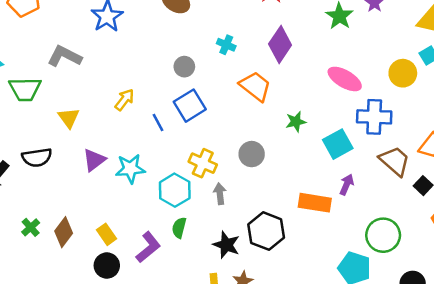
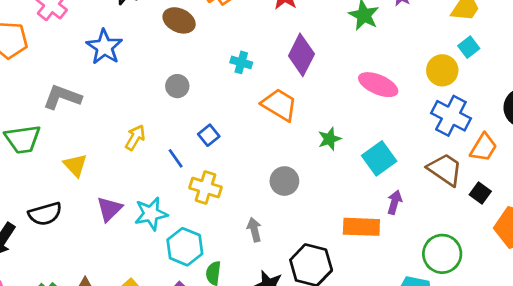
gray circle: (184, 67) -> (177, 86), moved
blue square: (190, 106) -> (209, 135), size x0.6
blue cross: (374, 117) -> (451, 116), moved, turned 32
yellow cross: (203, 163) -> (205, 187), moved
cyan hexagon: (175, 190) -> (185, 247), moved

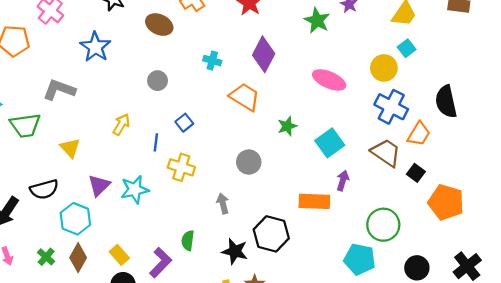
blue line: (176, 158) -> (156, 142), turned 42
cyan hexagon: (185, 247) -> (75, 219), moved

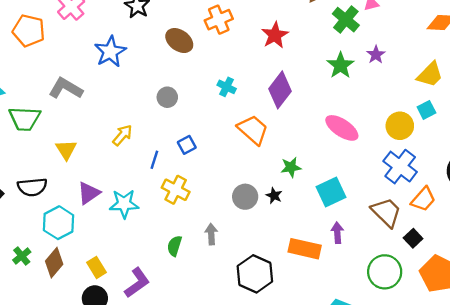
purple arrow: (343, 180) -> (337, 233), turned -30
green circle: (383, 225) -> (385, 272), moved
green semicircle: (188, 240) -> (174, 246), moved
black star: (235, 251) -> (274, 196), moved, size x0.6

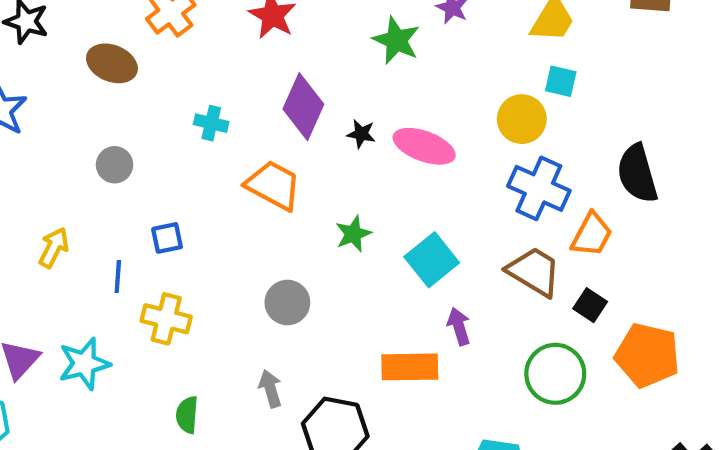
cyan square: (426, 110) -> (561, 81), turned -36
blue square: (187, 145) -> (167, 238), turned 30
black star: (274, 196) -> (361, 134), moved
gray arrow: (211, 234) -> (270, 389), moved

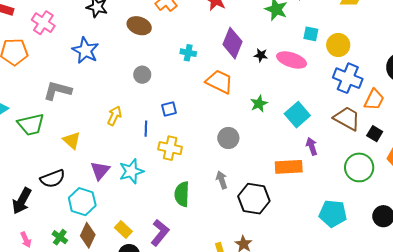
cyan square: (561, 81) -> (311, 34), moved
green semicircle: (187, 415) -> (182, 194), size x1.4

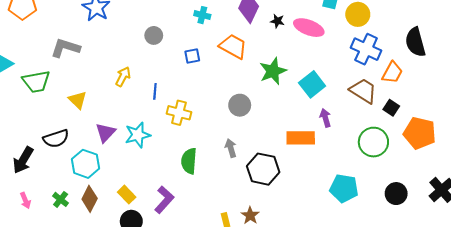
green star: (259, 104) -> (273, 71), size x1.5
blue square: (169, 109) -> (192, 56), moved

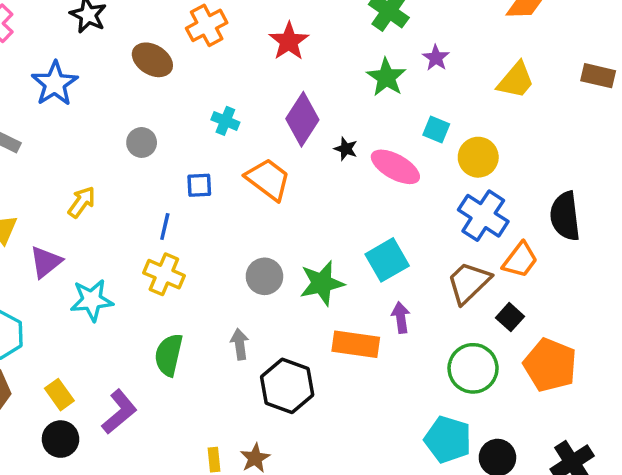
green star: (273, 71) -> (322, 283), moved
blue line: (155, 91) -> (165, 226), moved
brown trapezoid: (363, 91) -> (469, 283), turned -84
purple triangle: (105, 133) -> (46, 262), moved
cyan pentagon: (344, 188) -> (448, 439), moved

